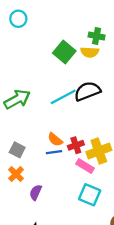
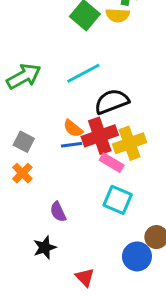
black semicircle: (87, 91) -> (112, 102), moved
red cross: (76, 145) -> (100, 136), size x1.6
purple semicircle: (36, 192) -> (58, 212), moved, turned -49

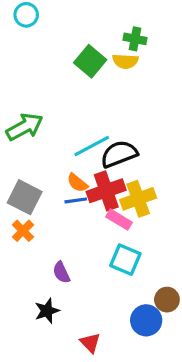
cyan line: (83, 73) -> (92, 146), moved
gray square: (24, 142) -> (25, 197), size x1.5

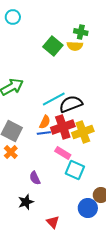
orange semicircle: (77, 183) -> (45, 122), turned -104
pink rectangle: (119, 220) -> (63, 153), moved

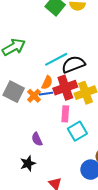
orange cross: (11, 152) -> (34, 96), moved
pink rectangle: (63, 153) -> (65, 114), turned 63
cyan square: (75, 170) -> (77, 131), turned 36

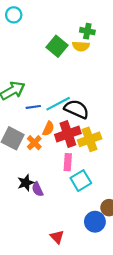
black semicircle: (73, 64) -> (77, 109), turned 45
blue line: (46, 94) -> (33, 107), moved
black star: (28, 163) -> (26, 183), moved

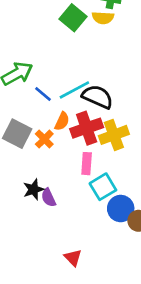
blue line: (33, 107) -> (43, 94), turned 48
blue circle: (95, 222) -> (121, 209), moved

